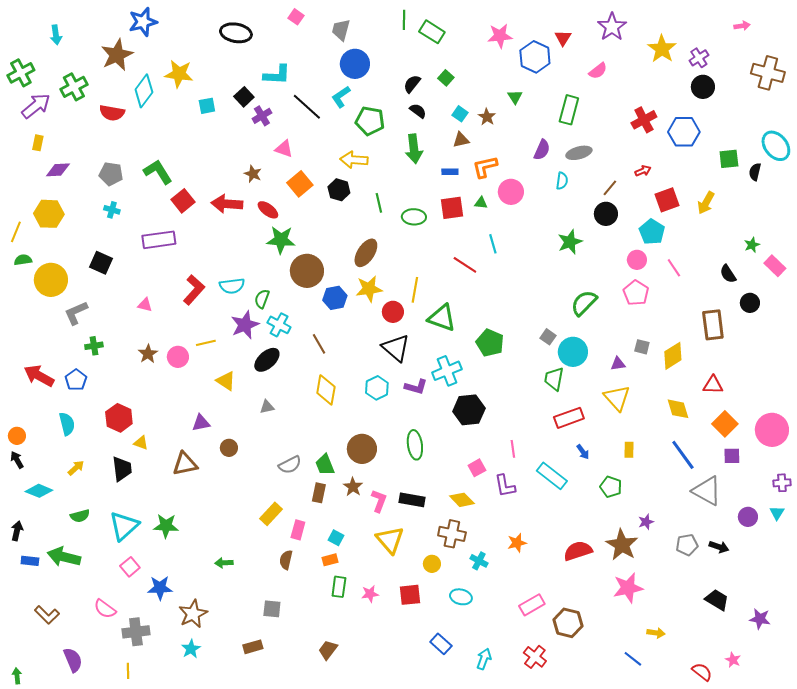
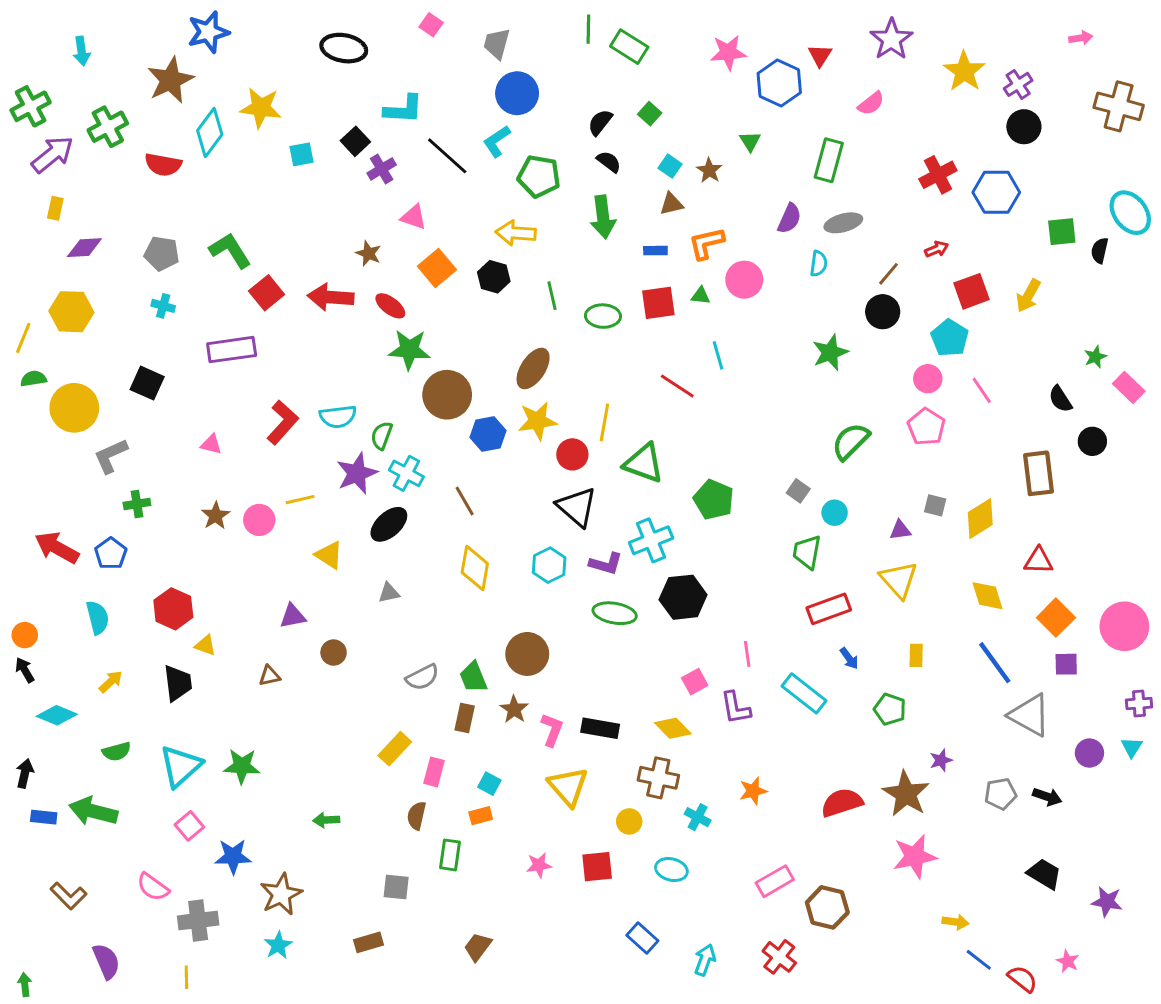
cyan circle: (573, 352) -> (835, 513), size x0.6
green ellipse: (415, 445) -> (615, 613), moved, turned -72
brown triangle: (185, 464) -> (269, 676), size x0.6
green rectangle: (339, 587) -> (450, 855), moved
blue line: (633, 659) -> (979, 960), moved

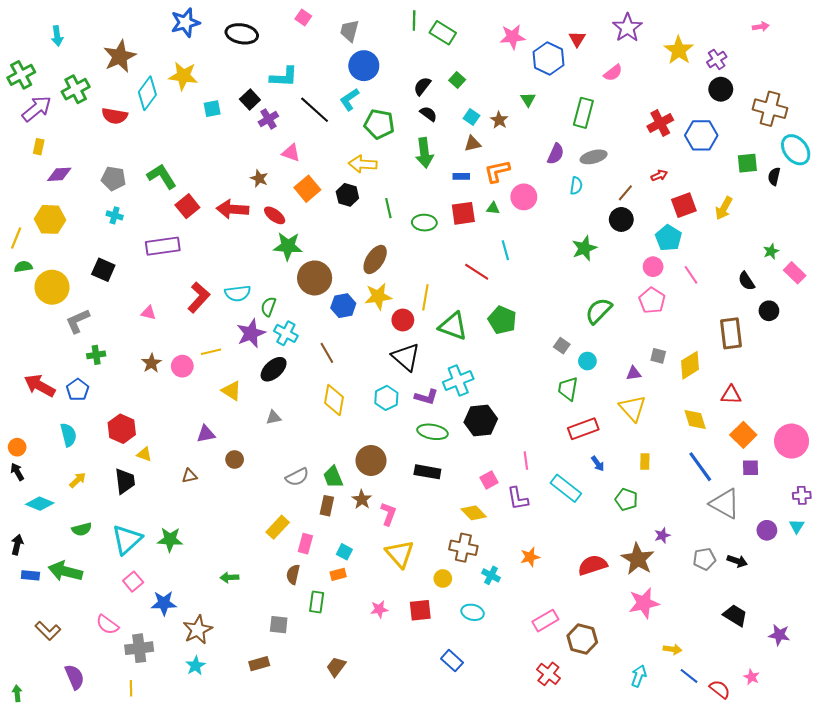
blue star: (208, 32) -> (185, 23), moved
brown cross: (1119, 106) -> (770, 109), moved
green pentagon: (714, 500) -> (502, 320), moved
black rectangle: (600, 728) -> (427, 472), moved
cyan arrow: (705, 960) -> (639, 676), moved

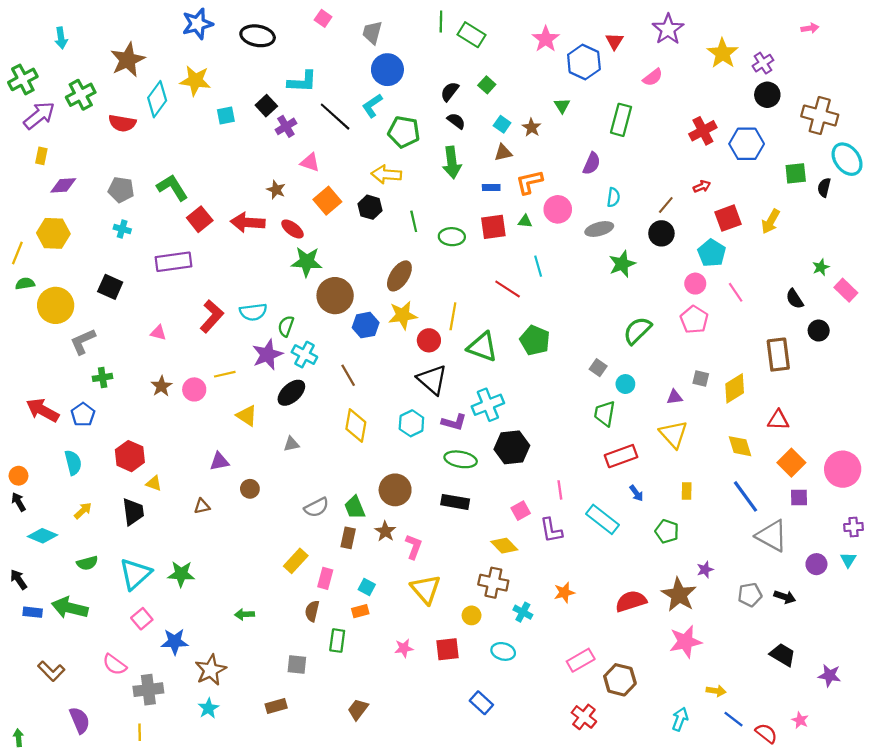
pink star: (513, 37) -> (546, 39), turned -30
gray ellipse: (594, 157) -> (599, 229), moved
black arrow: (17, 545) -> (18, 579), turned -48

